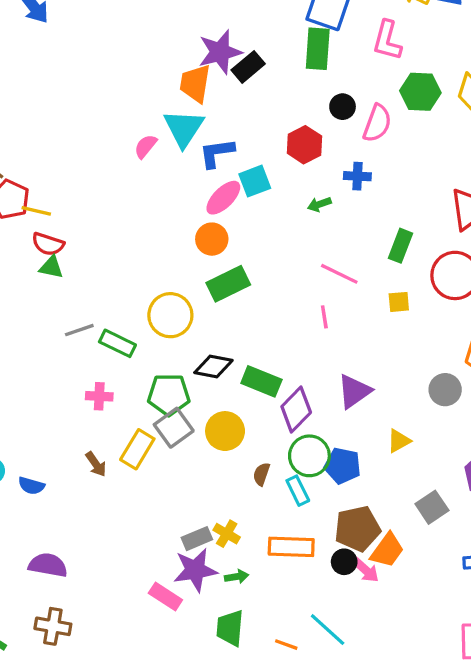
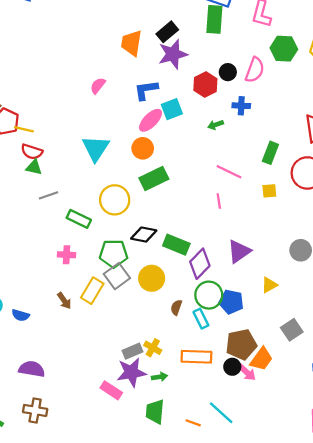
purple star: (220, 52) -> (173, 54), moved
black circle: (343, 107) -> (228, 72), moved
cyan triangle: (184, 128) -> (96, 148), moved
gray line: (79, 330) -> (49, 195), moved

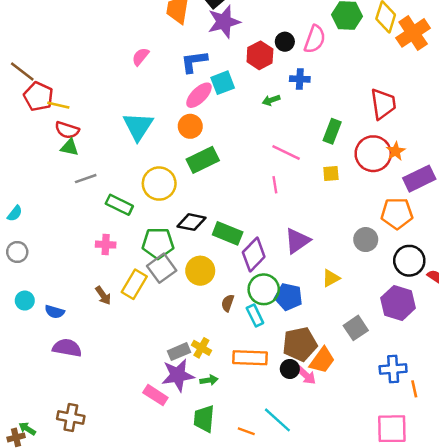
purple semicircle: (32, 369) -> (67, 348), moved

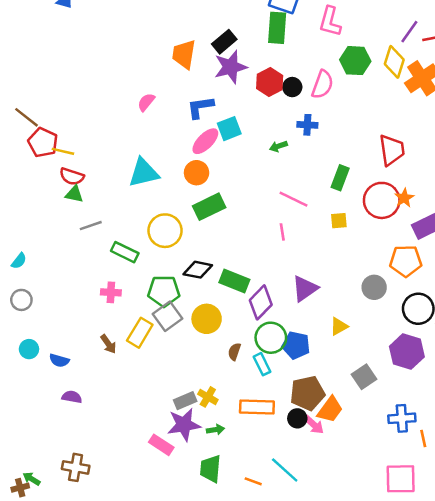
red hexagon: (260, 55) -> (270, 82), moved
cyan triangle: (138, 126) -> (144, 173), turned 44
purple semicircle: (67, 348) -> (72, 397), size x0.7

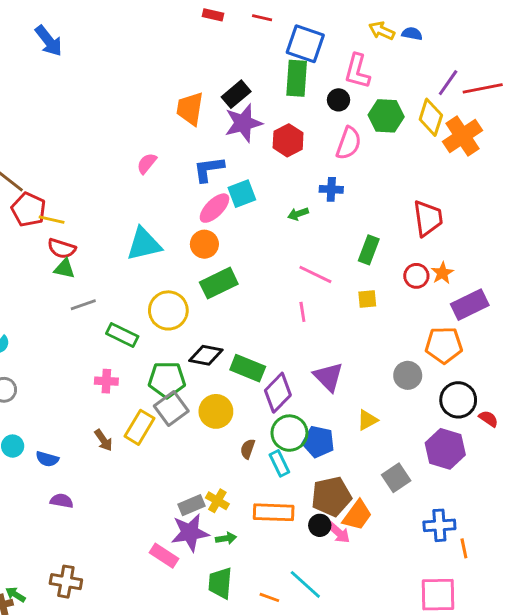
black circle: (292, 87) -> (338, 100), moved
red circle: (382, 200) -> (416, 276), size x0.6
purple triangle: (305, 289) -> (328, 377), turned -40

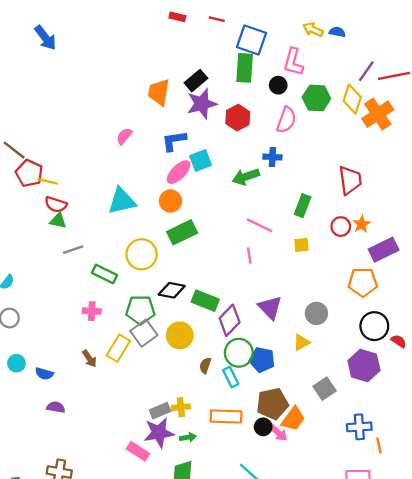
green arrow: (298, 214) -> (246, 177), size x1.6
gray circle: (408, 375) -> (316, 313), moved
yellow cross: (217, 501) -> (181, 407), turned -36

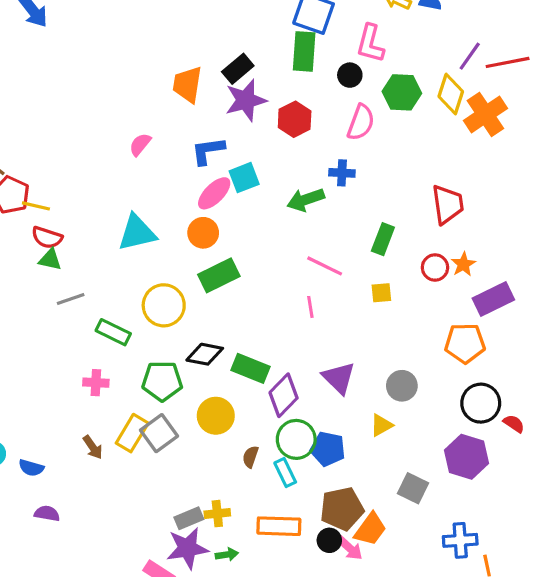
gray square: (144, 333) -> (159, 433), moved
gray square: (325, 389) -> (413, 488), turned -30

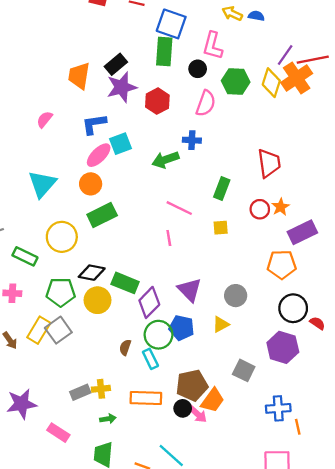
orange cross: (485, 114) -> (297, 78), moved
cyan triangle: (137, 233) -> (42, 184), turned -36
yellow circle: (216, 416) -> (97, 300), moved
blue pentagon: (328, 449) -> (182, 328), moved
purple star: (187, 548) -> (22, 404), moved

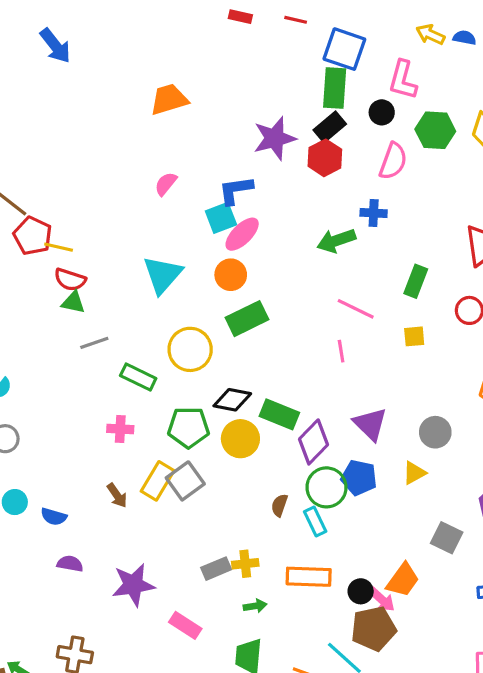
black rectangle: (116, 64) -> (330, 127), moved
orange trapezoid: (79, 76) -> (169, 99), moved, turned 64
cyan square: (121, 144) -> (221, 218), moved
brown pentagon: (192, 385) -> (374, 629), moved

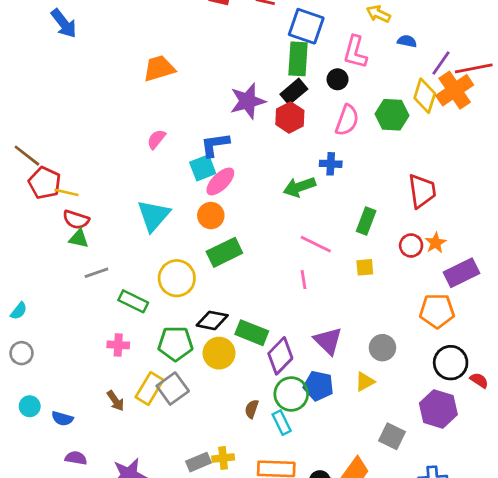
blue semicircle: (464, 38) -> (407, 41), moved
green hexagon: (435, 130) -> (392, 115), moved

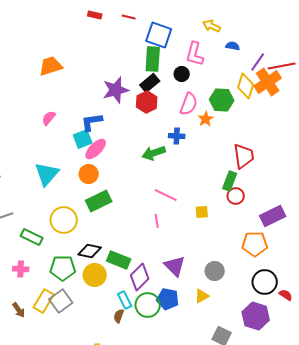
green rectangle: (366, 221) -> (230, 181), moved
orange star: (436, 243) -> (206, 119), moved
cyan rectangle: (282, 423) -> (125, 300), moved

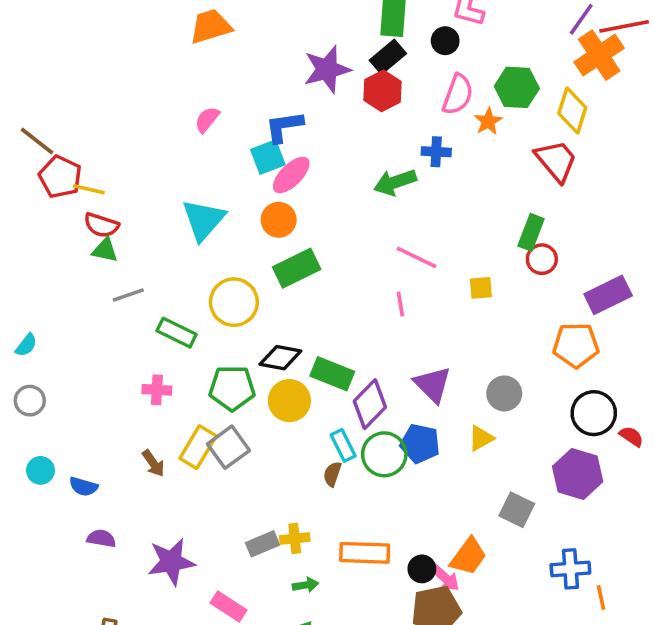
yellow diamond: (246, 86) -> (572, 111), moved
red trapezoid: (244, 156) -> (556, 161), moved, turned -32

